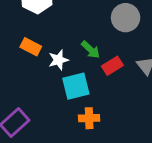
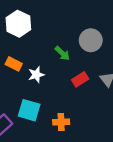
green arrow: (91, 50) -> (62, 53), moved
cyan square: (76, 86) -> (29, 110), moved, turned 30

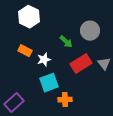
red rectangle: (80, 79) -> (81, 64), size x1.5
cyan square: (29, 110) -> (49, 83), moved, turned -36

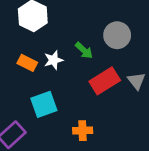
white star: (44, 60) -> (54, 60), moved
cyan square: (49, 83) -> (44, 104), moved

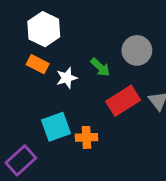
orange rectangle: (27, 63) -> (38, 64), moved
orange cross: (83, 131) -> (87, 137), moved

